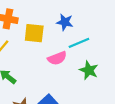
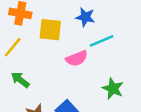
green star: (89, 70) -> (113, 88), moved

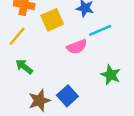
yellow square: (50, 30) -> (52, 20), turned -30

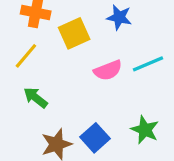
cyan line: (100, 30) -> (148, 64), moved
green star: (111, 75) -> (145, 130), moved

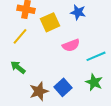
cyan line: (148, 64) -> (96, 56), moved
green arrow: (36, 98) -> (18, 67), moved

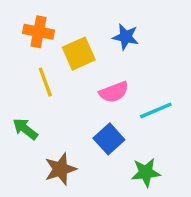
yellow line: (20, 36) -> (45, 82), moved, turned -60
green star: (94, 82) -> (146, 172), moved, turned -30
blue square: (63, 87) -> (109, 139), moved

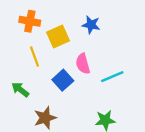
pink semicircle: (114, 92) -> (83, 64), turned 96
blue square: (109, 139) -> (63, 80), moved

